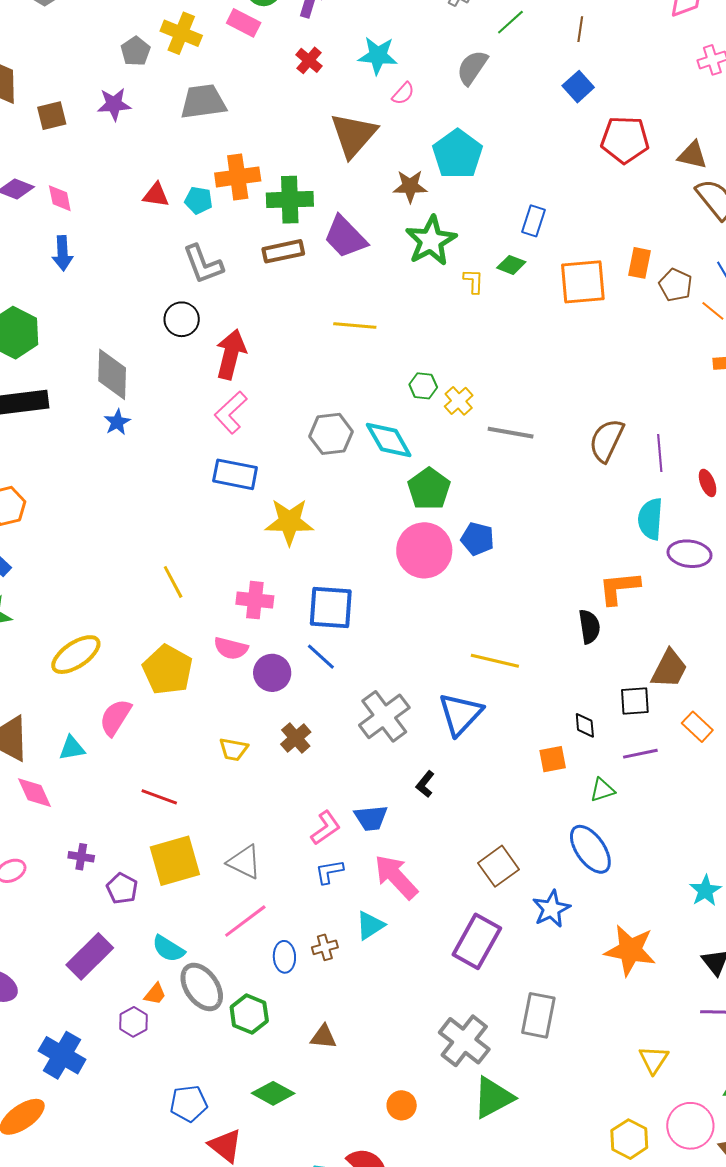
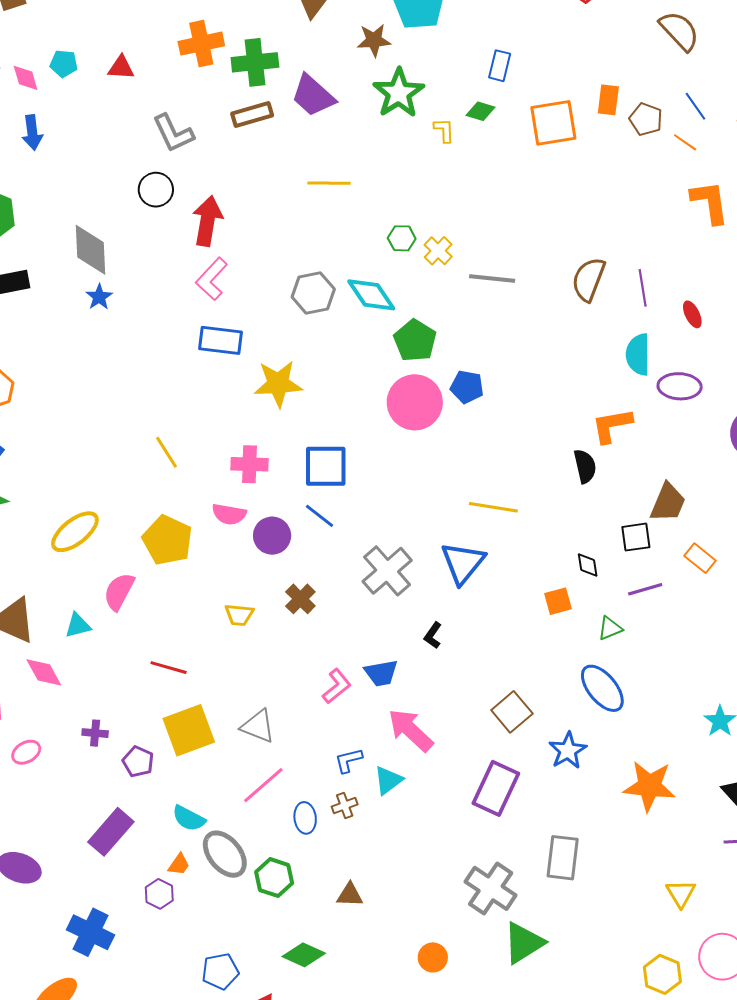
cyan pentagon: (199, 200) -> (64, 64), moved
blue L-shape: (329, 872) -> (349, 760), moved

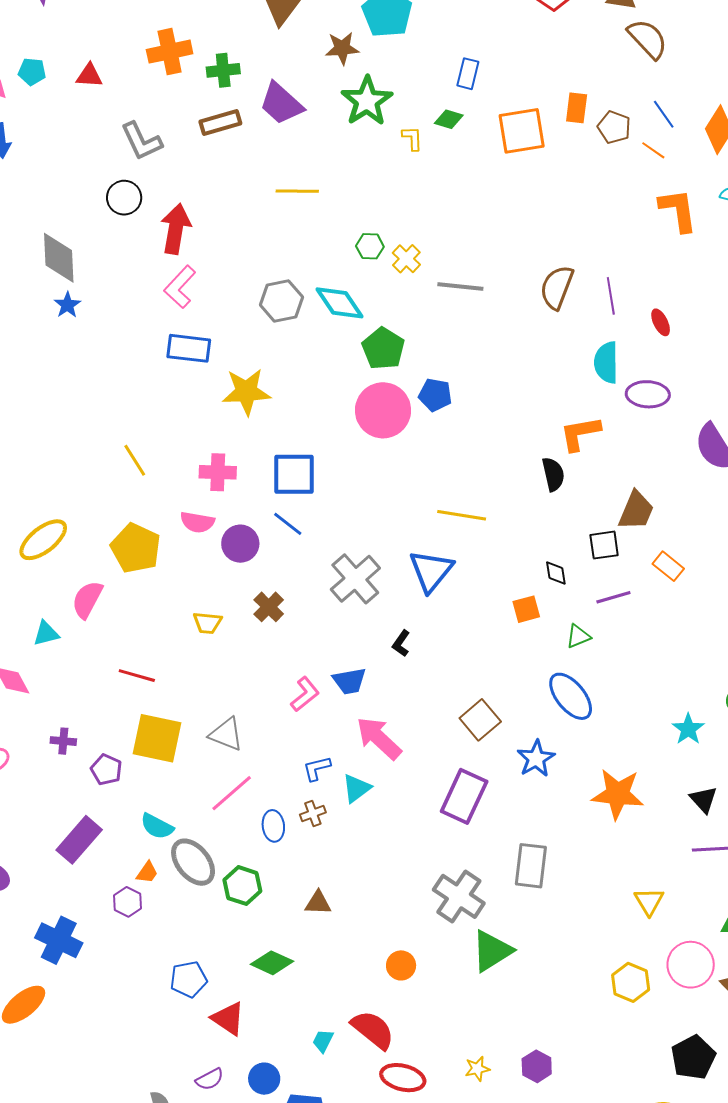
green cross: (255, 62) -> (223, 70), size x0.7
yellow square: (189, 730) -> (157, 738), turned 32

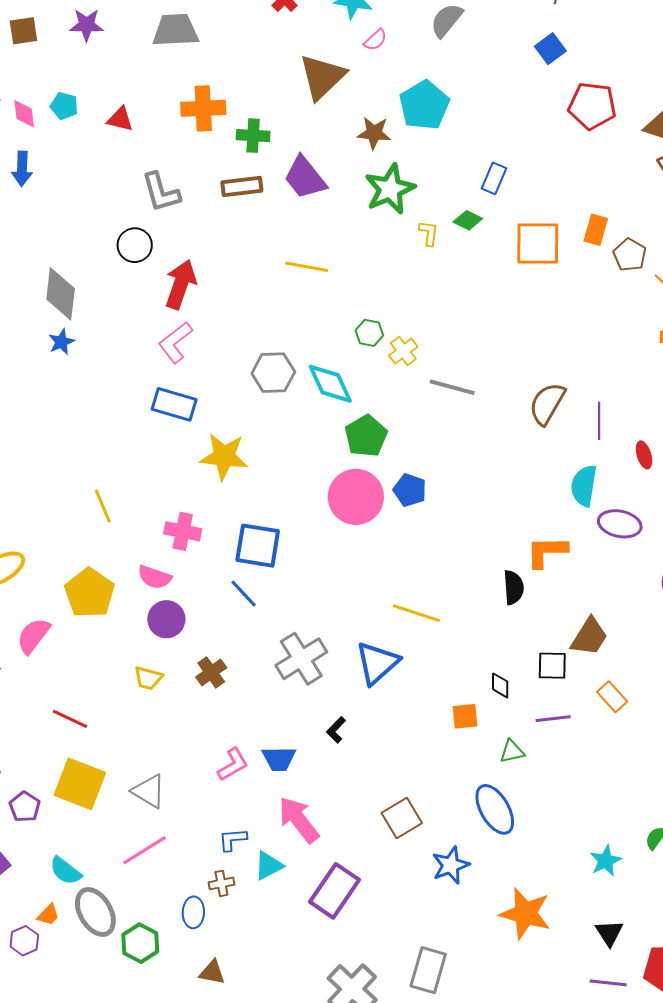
purple circle: (240, 544) -> (166, 619), moved
purple rectangle: (464, 796) -> (334, 891), moved
blue ellipse: (273, 826) -> (193, 912), moved

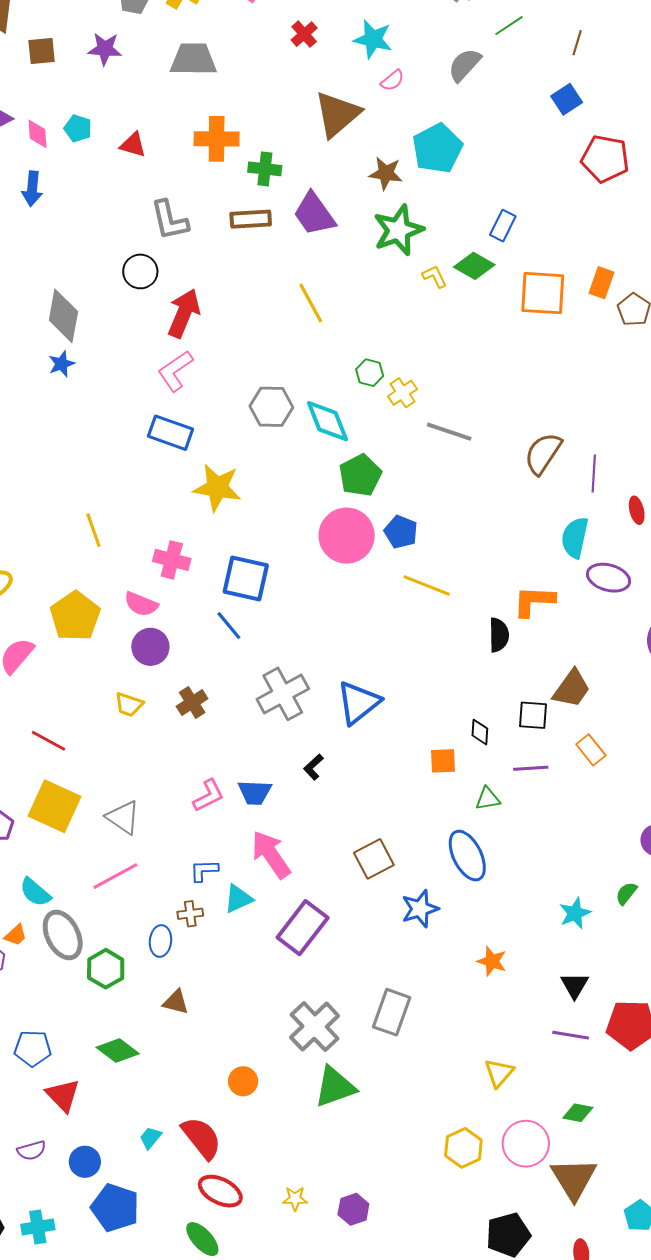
green diamond: (468, 220) -> (474, 266), size x1.4
yellow L-shape: (429, 233) -> (435, 276), turned -36
yellow line: (307, 267) -> (311, 303), turned 48
yellow line: (416, 613) -> (427, 586), moved
orange star: (525, 913) -> (492, 961), size x0.6

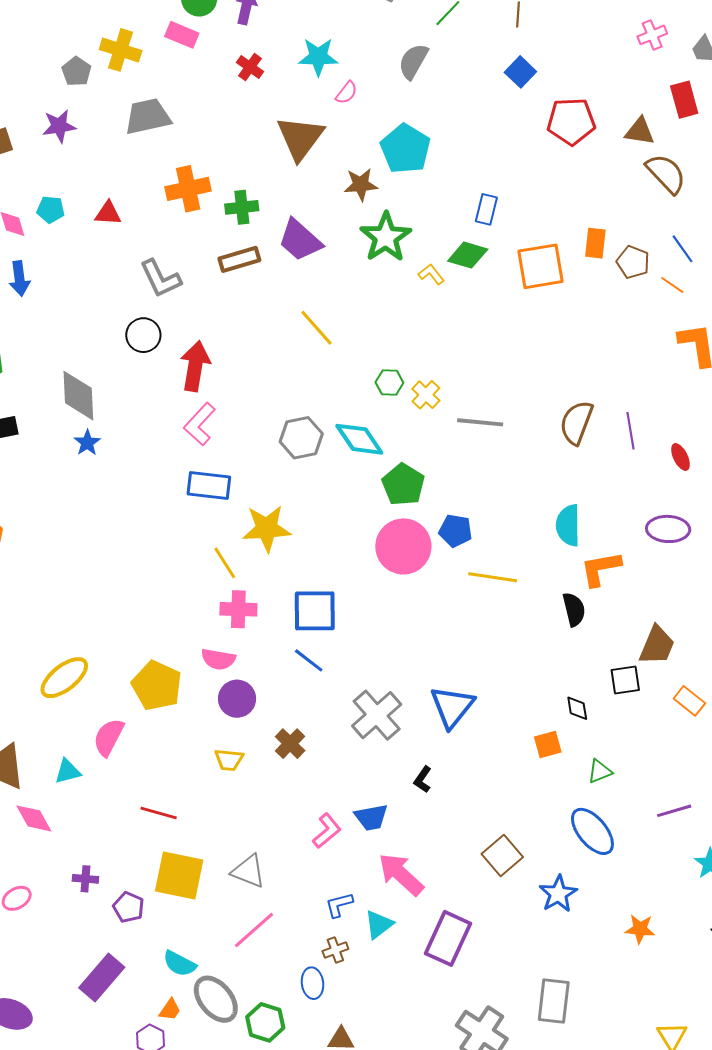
yellow line: (93, 530) -> (225, 563), moved
cyan semicircle: (575, 538) -> (568, 525), moved
purple line: (531, 768) -> (674, 811), moved

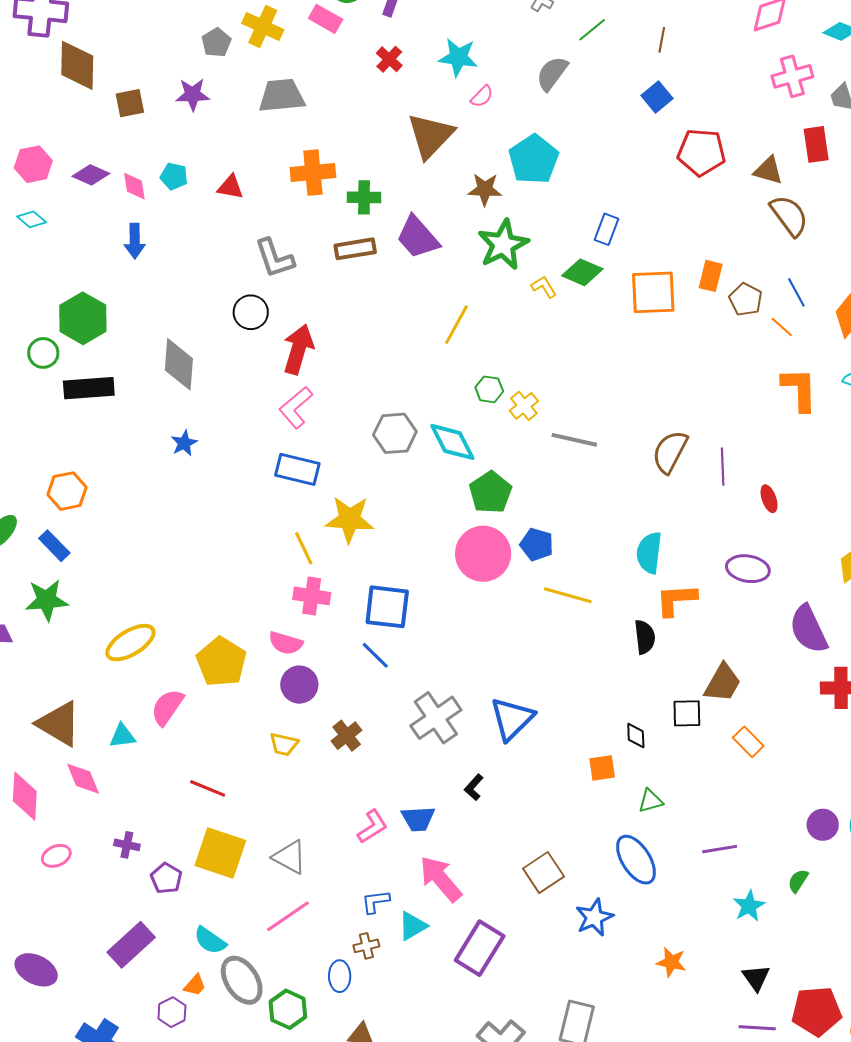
pink cross: (652, 35) -> (792, 76), size x1.4
yellow line: (316, 328) -> (456, 325), moved, turned 63
blue star: (87, 443) -> (184, 443), moved

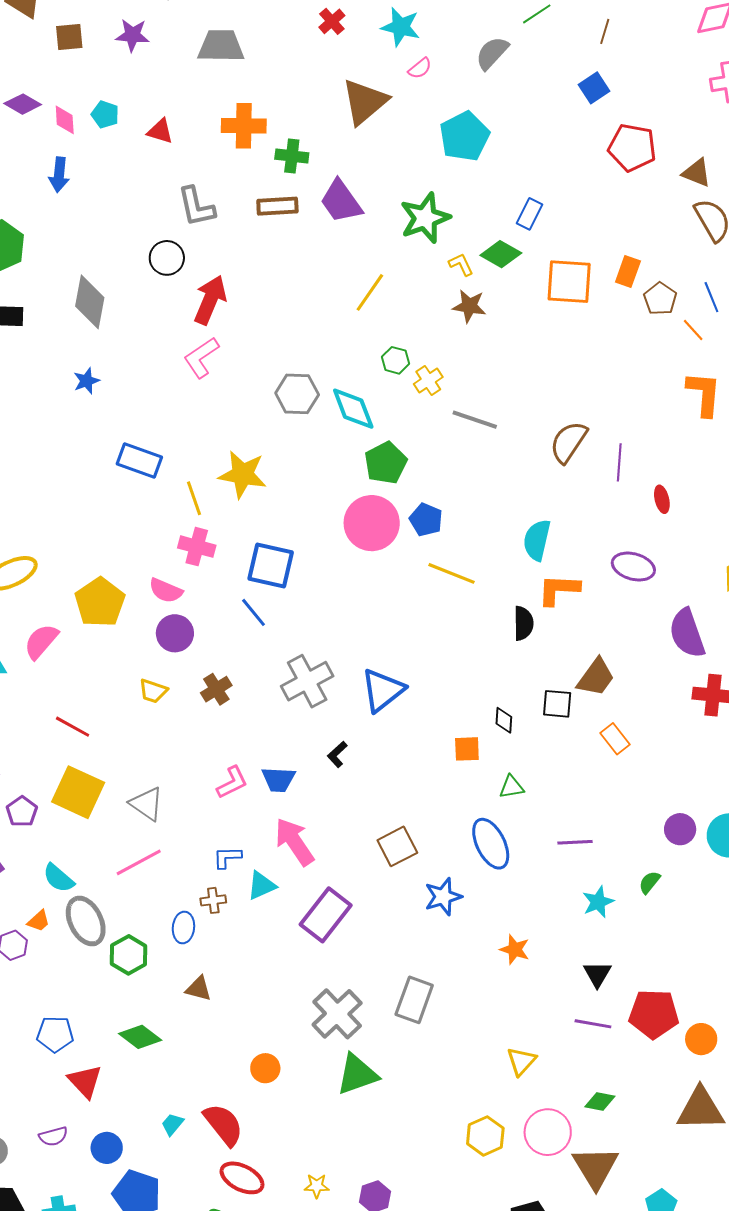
brown star: (485, 189) -> (469, 306), moved
blue rectangle: (297, 469) -> (139, 461), moved

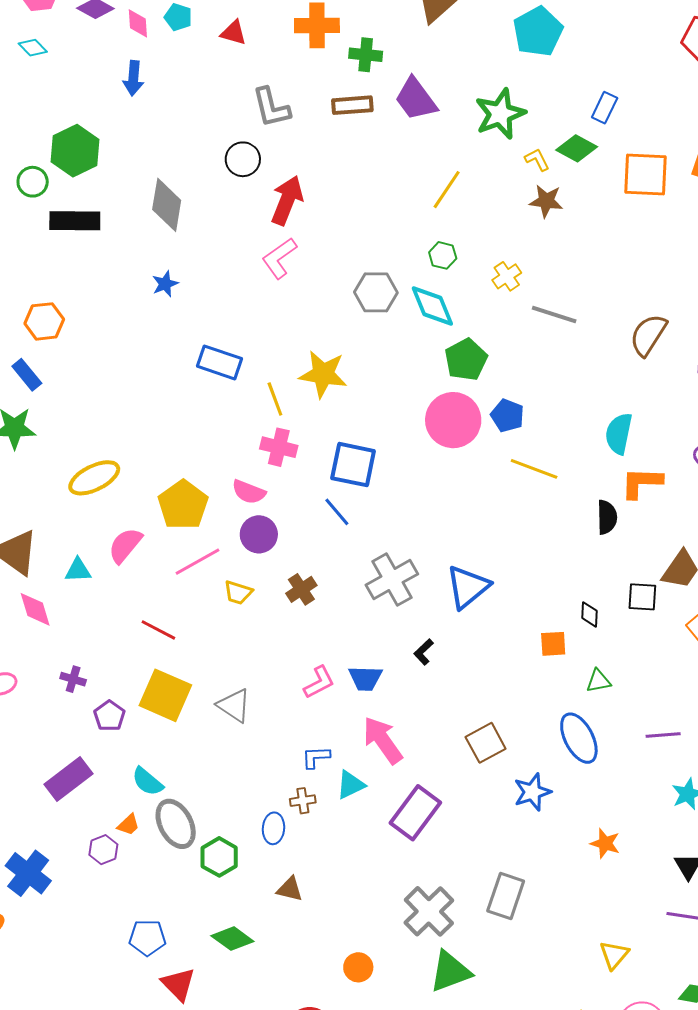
green hexagon: (396, 360) -> (443, 255), moved
pink line: (139, 862) -> (198, 562), moved

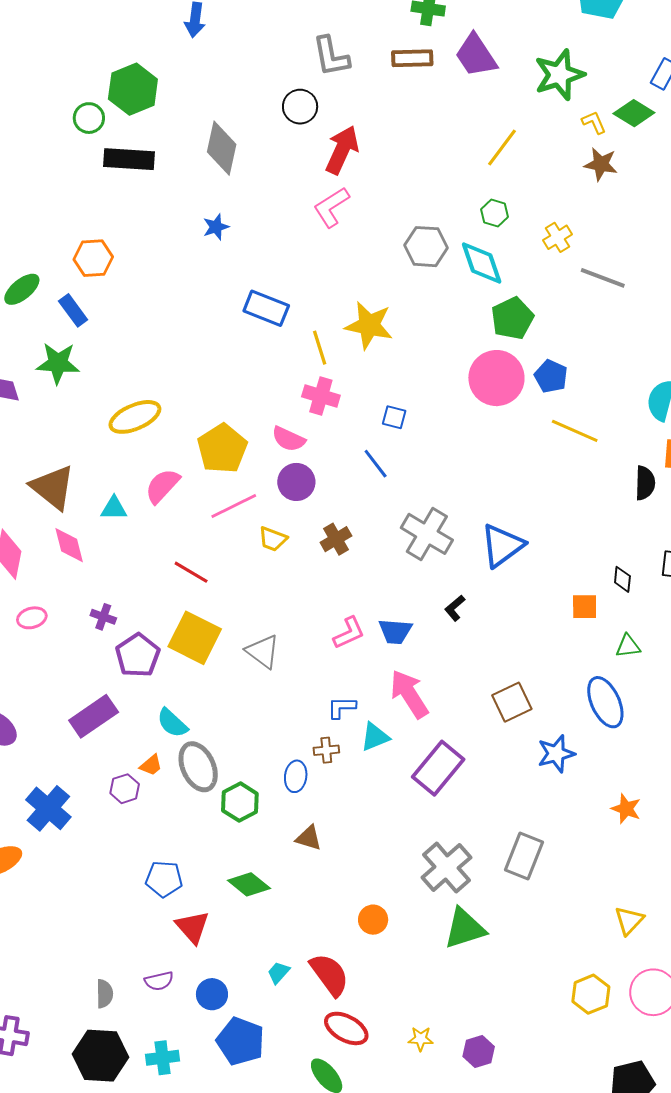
blue square: (353, 465) -> (394, 417), size x0.5
gray cross: (392, 579) -> (427, 534), turned -33
purple pentagon: (109, 716) -> (138, 655), size x1.4

